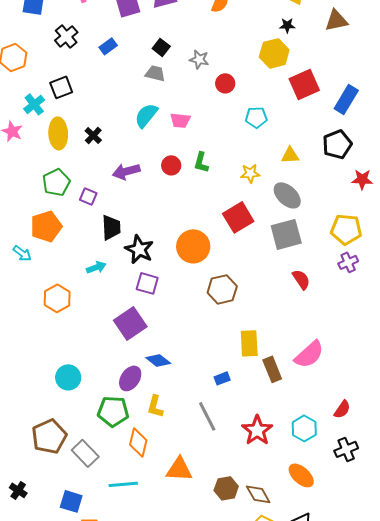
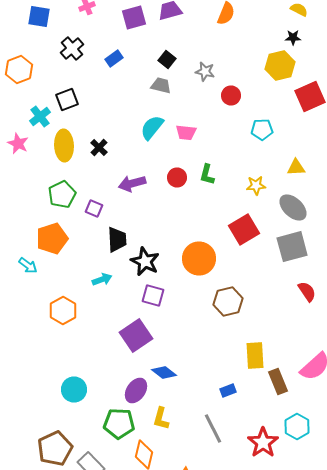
cyan hexagon: (304, 428) -> (297, 426), moved

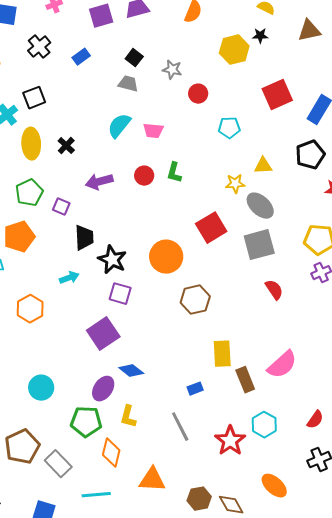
yellow hexagon: (280, 66) -> (234, 50), moved
yellow star: (256, 186) -> (235, 184), moved

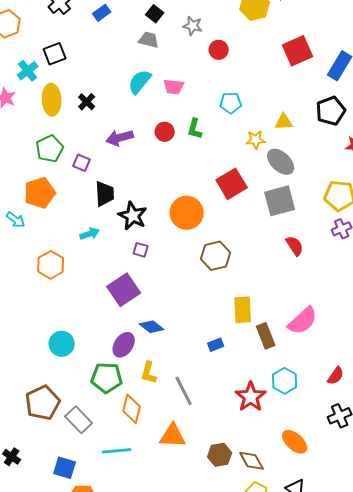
cyan pentagon: (229, 128) -> (231, 103), moved
purple square: (120, 294) -> (141, 250), size x0.7
gray line: (180, 427) -> (184, 391), moved

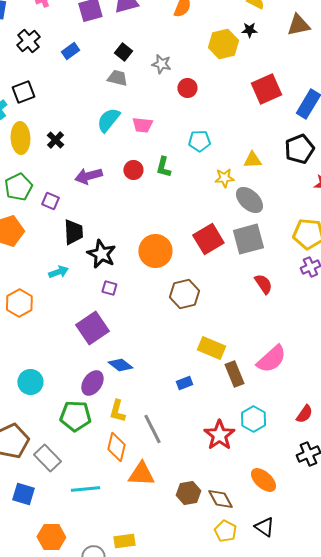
red square: (232, 184) -> (208, 239), moved
yellow rectangle: (243, 310) -> (211, 348), turned -64
orange diamond: (132, 409) -> (116, 447), moved
blue square: (65, 468) -> (23, 494), moved

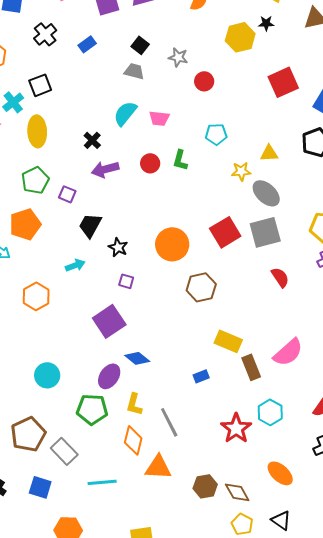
black cross: (55, 140) -> (92, 140), moved
black trapezoid: (73, 232) -> (90, 225), turned -148
black star: (101, 254) -> (118, 247), size x0.7

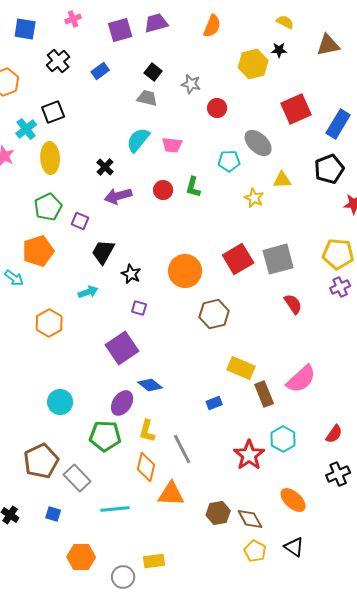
yellow star: (241, 171) -> (254, 198), turned 30
gray ellipse: (266, 193) -> (258, 143), moved
blue square: (40, 487) -> (53, 514), size x0.7

